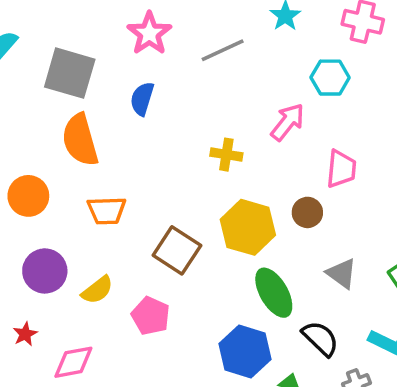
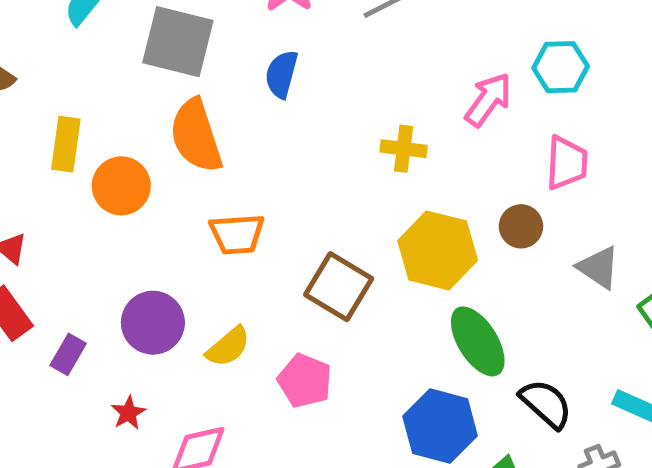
cyan hexagon: (330, 78) -> (561, 67), moved
orange circle: (28, 196) -> (121, 186), moved
gray triangle: (342, 273) -> (599, 267), moved

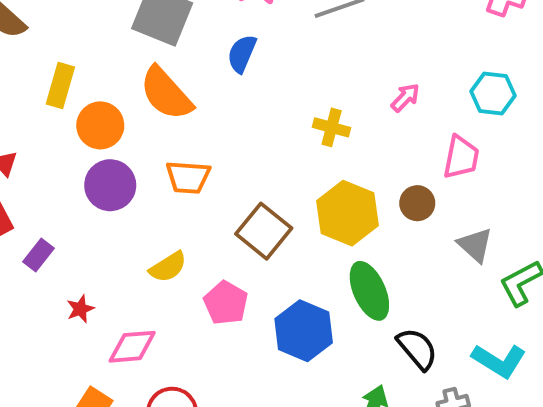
cyan hexagon: (561, 67) -> (493, 94), moved
pink arrow: (488, 100) -> (405, 97), size x0.7
orange semicircle: (196, 136) -> (166, 94), turned -32
purple circle: (153, 323) -> (110, 185), moved
blue hexagon: (440, 426) -> (304, 331), moved

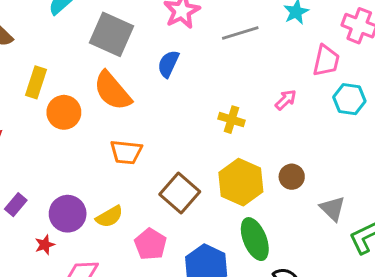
pink trapezoid: (461, 157) -> (326, 61), moved
purple circle: (110, 185) -> (68, 214), moved

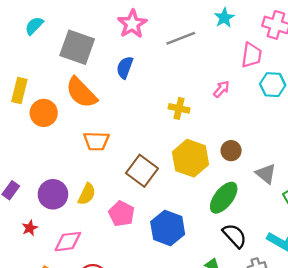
yellow semicircle: (109, 217) -> (87, 194), turned -30
green ellipse: (255, 239) -> (224, 198), moved, turned 64
red star: (45, 245) -> (30, 228), moved

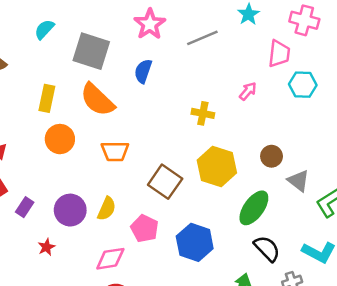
yellow rectangle: (19, 91) -> (47, 98), moved
orange circle: (44, 113) -> (60, 139), moved
brown circle: (231, 151) -> (272, 156), moved
pink diamond: (68, 242) -> (110, 259), moved

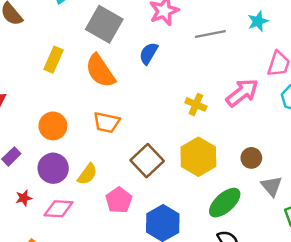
pink arrow: (248, 91) -> (242, 93), size x1.8
orange circle: (60, 139) -> (53, 126), moved
pink diamond: (110, 259) -> (58, 209), moved

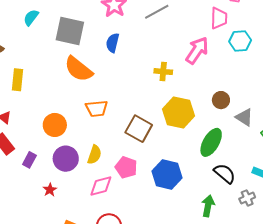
yellow rectangle: (54, 60) -> (17, 80), moved
pink diamond: (58, 209) -> (101, 186), moved

